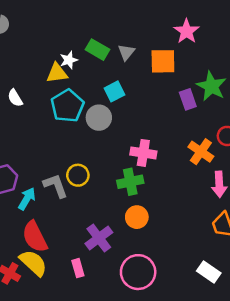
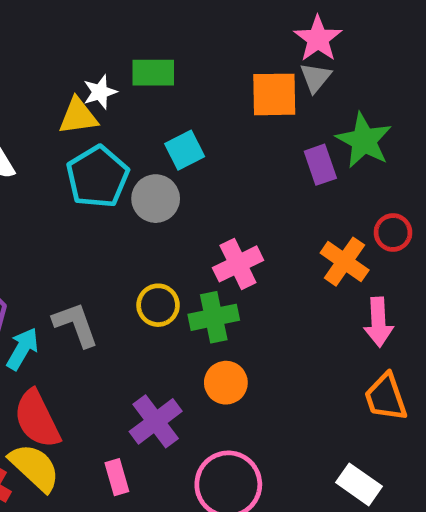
green rectangle: (98, 50) -> (153, 73), turned -30
gray triangle: (126, 52) -> (315, 77), moved
pink cross: (143, 153) -> (238, 264), turned -35
yellow circle: (78, 175) -> (158, 305), moved

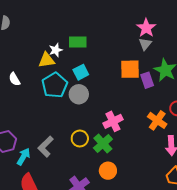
orange square: (274, 94) -> (130, 69), moved
cyan square: (185, 150) -> (81, 72), moved
green cross: (214, 317) -> (103, 144), turned -30
gray L-shape: (76, 325) -> (46, 147), turned -115

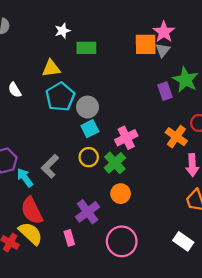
white star: (56, 50) -> (62, 31), moved
orange square: (130, 69) -> (146, 44), moved
cyan square: (81, 72) -> (90, 129), moved
cyan arrow: (24, 157) -> (25, 178), turned -66

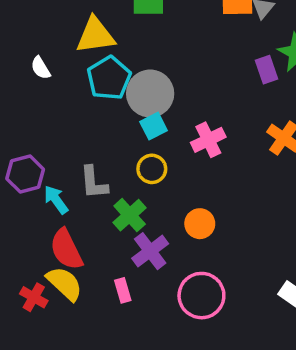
yellow triangle: (51, 68) -> (95, 35), size x1.4
gray circle: (88, 107) -> (150, 94), size x1.4
green cross: (115, 163) -> (130, 215), moved
gray L-shape: (50, 166) -> (94, 183), turned -50

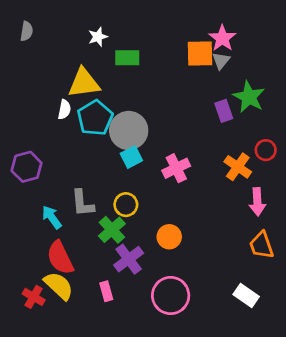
white semicircle: (41, 68) -> (64, 110), moved, turned -138
yellow circle: (152, 169) -> (126, 205), moved
purple hexagon: (25, 174) -> (27, 167), moved

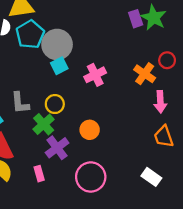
purple rectangle: (224, 111) -> (136, 19), moved

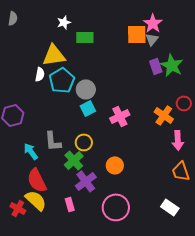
gray circle: (57, 45) -> (86, 89), size x0.7

